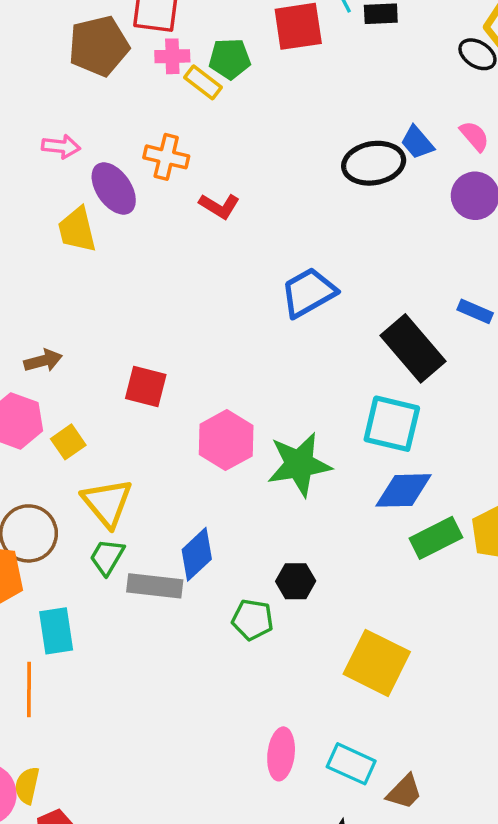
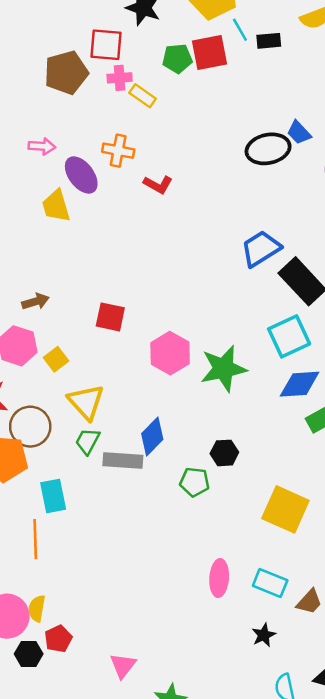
green pentagon: (230, 59) -> (177, 59), moved
blue trapezoid: (308, 293) -> (261, 249), moved
cyan square: (392, 424) -> (289, 336), turned -36

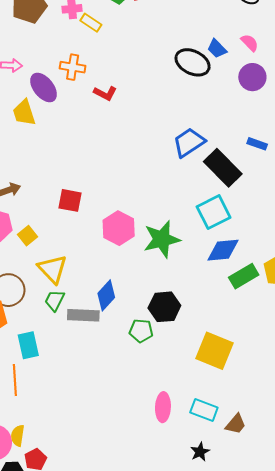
black ellipse: (268, 149) -> (193, 62), turned 40
black hexagon: (224, 453) -> (164, 307), size x1.4

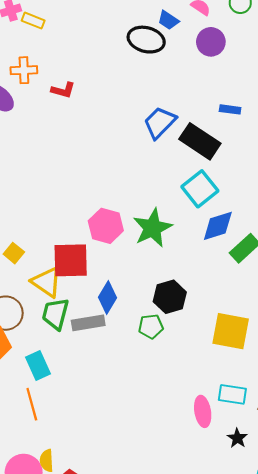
red square: (70, 200) -> (71, 260), moved, size x1.5
green trapezoid: (55, 300) -> (55, 314), size x1.4
pink ellipse: (163, 407) -> (203, 411), moved

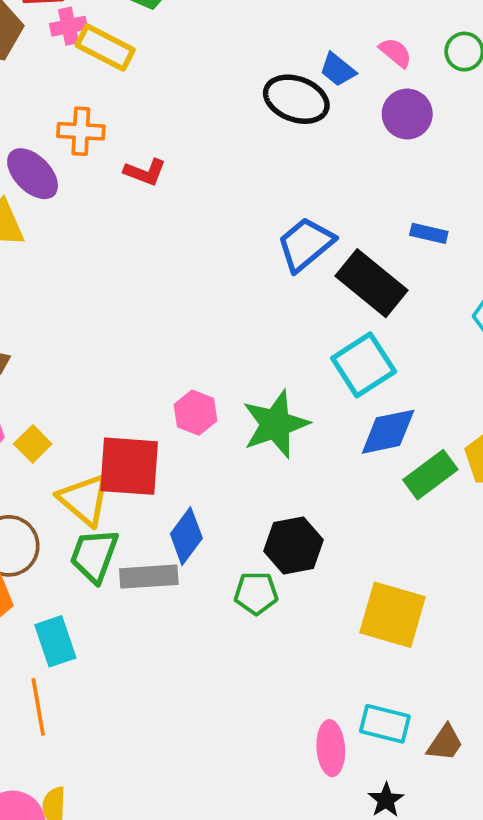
yellow rectangle: (33, 21) -> (105, 47), size x1.4
pink hexagon: (106, 226) -> (196, 413), size x0.7

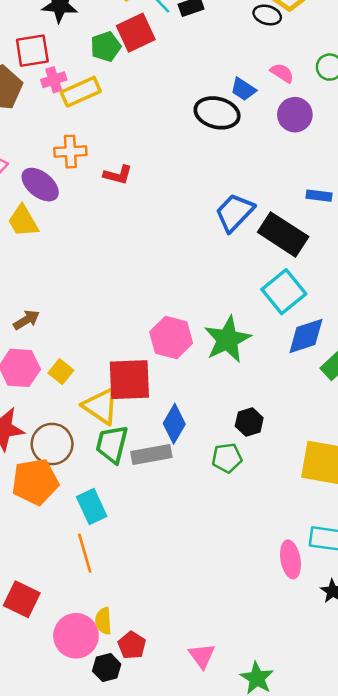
yellow rectangle: (105, 47) -> (81, 92), turned -45
pink hexagon: (196, 413) -> (171, 338), size x1.4
black hexagon: (293, 545) -> (249, 422), size x0.7

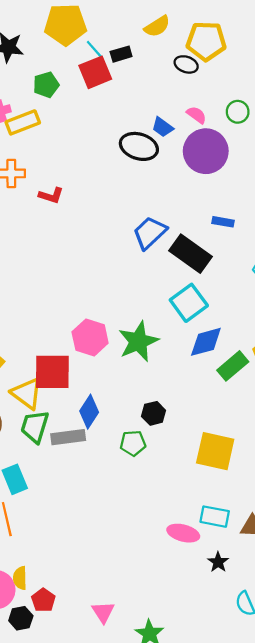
red square: (136, 33) -> (95, 72), moved
purple circle: (295, 115) -> (206, 151), size x1.5
pink ellipse: (290, 559) -> (183, 533), turned -68

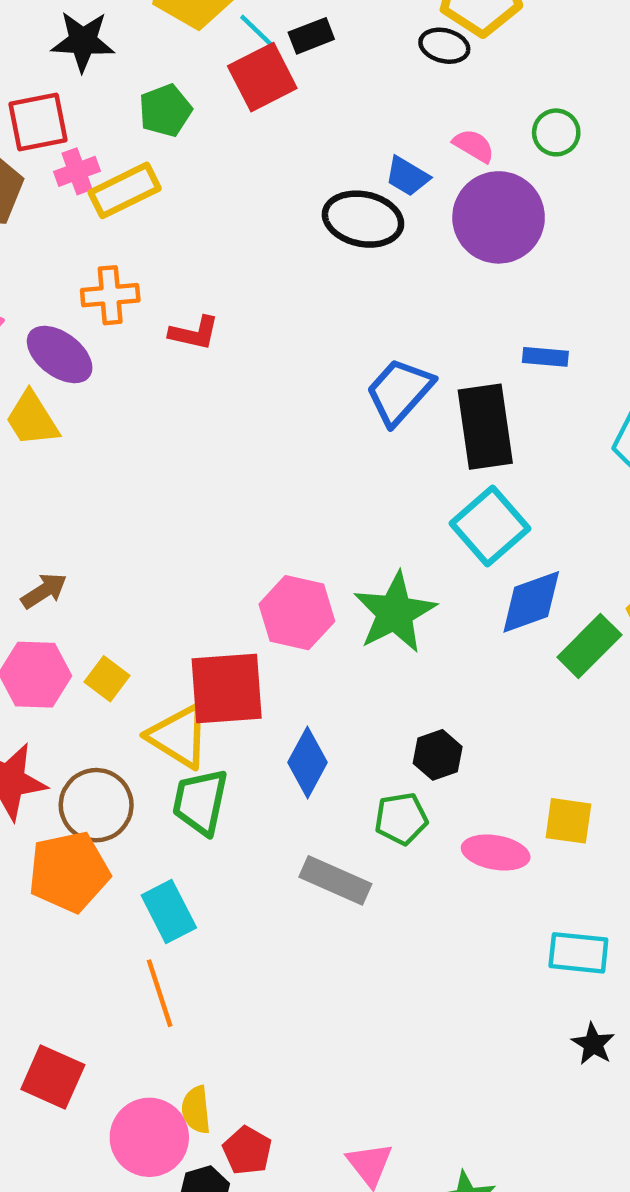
black rectangle: (191, 254) -> (485, 427), turned 51
gray rectangle: (68, 437) -> (335, 880), moved, turned 36
yellow square: (215, 451) -> (568, 821), size x0.6
pink ellipse: (183, 533) -> (496, 852), moved

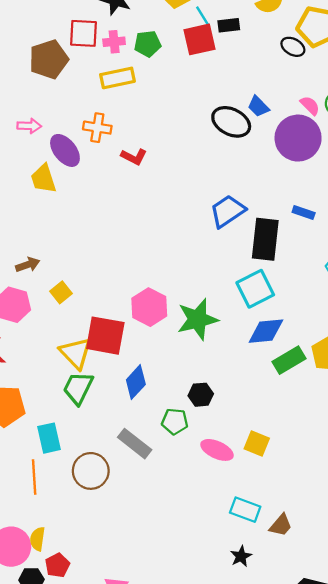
pink semicircle: (474, 146) -> (310, 106), moved
pink cross: (77, 171) -> (114, 42), moved
yellow square: (107, 679) -> (61, 292), moved
brown circle: (96, 805) -> (91, 471), moved

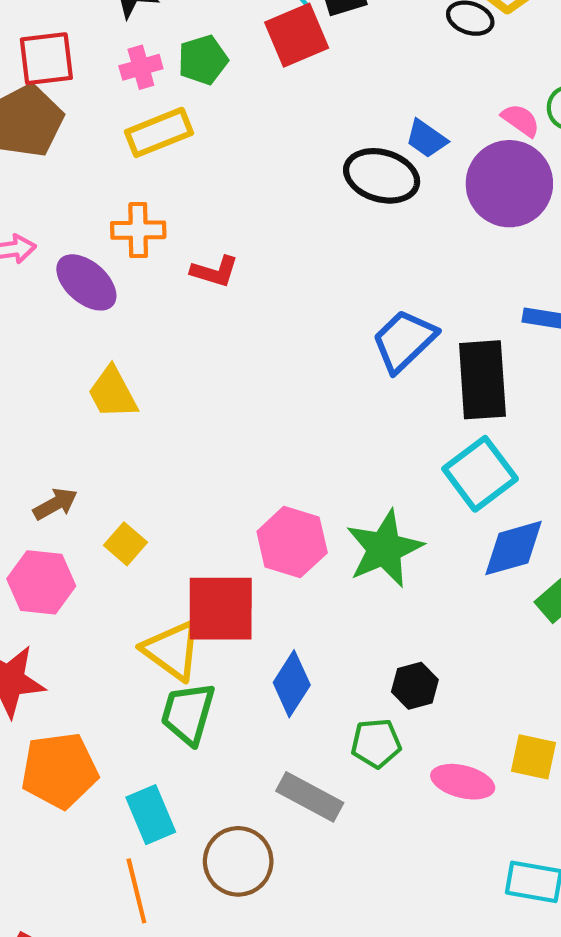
red square: (83, 33) -> (46, 59), moved
yellow trapezoid: (43, 179) -> (113, 393), moved

